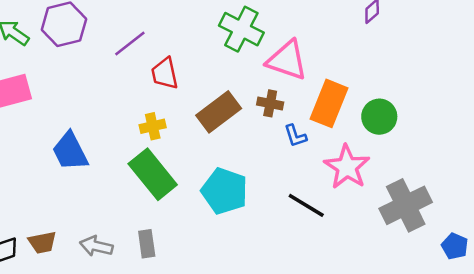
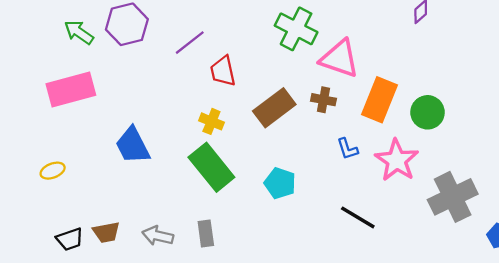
yellow cross: (153, 126) -> (211, 121), turned 35
blue L-shape: (295, 136) -> (347, 149), moved
cyan pentagon: (225, 191) -> (280, 183), size x0.7
black line: (306, 205) -> (358, 217), moved

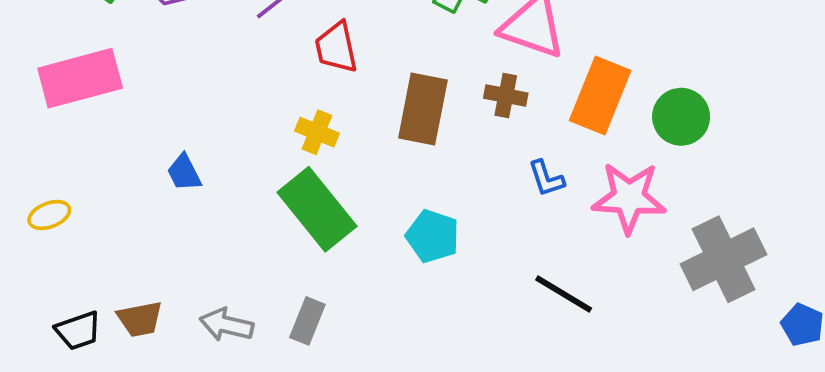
brown rectangle: (274, 108) -> (423, 109), turned -42
blue trapezoid: (133, 145) -> (184, 173), size x0.6
pink star: (397, 160) -> (629, 198), turned -30
gray rectangle: (206, 233) -> (307, 321), turned 30

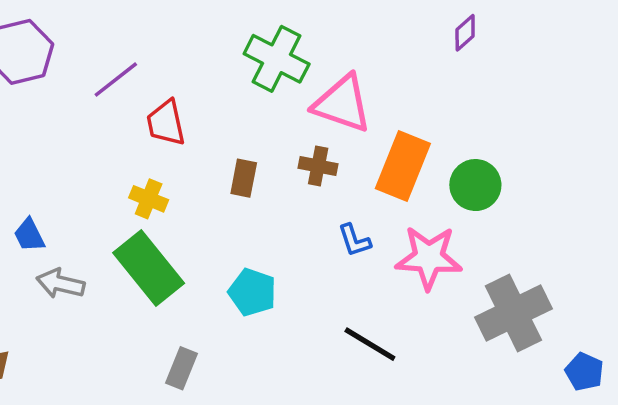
brown rectangle: (423, 109) -> (244, 178), size x0.6
gray rectangle: (307, 321) -> (181, 368), moved
gray arrow: (226, 325) -> (60, 284), moved

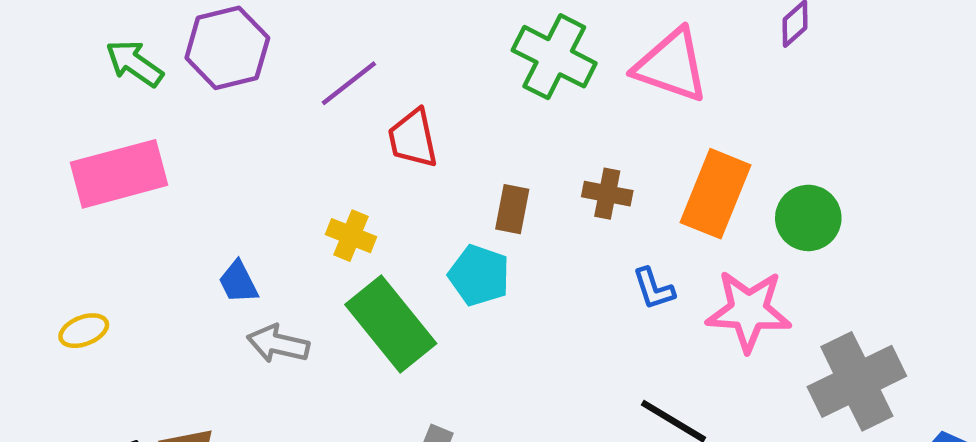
pink triangle: (342, 104) -> (671, 66), moved
yellow cross: (149, 199) -> (351, 236), moved
cyan pentagon: (252, 292) -> (479, 275), moved

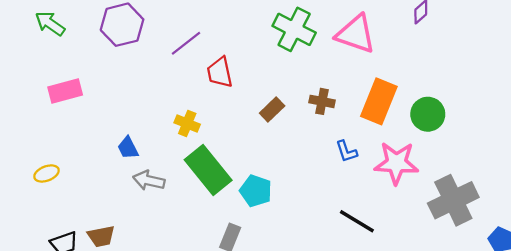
green arrow: (135, 63) -> (50, 24), moved
pink rectangle: (119, 174) -> (65, 91), size x0.7
brown rectangle: (512, 209) -> (272, 110), turned 35
cyan pentagon: (479, 275) -> (256, 191), moved

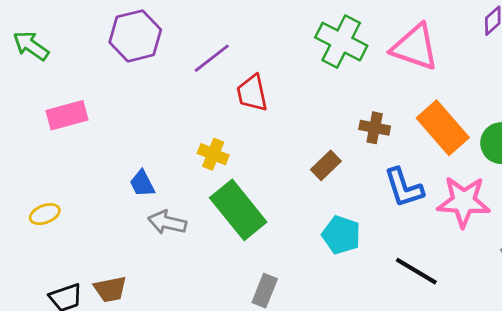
green arrow: (50, 24) -> (31, 46), moved
orange rectangle: (379, 101) -> (443, 128), turned -63
brown rectangle: (272, 110) -> (326, 165), moved
blue L-shape: (346, 151) -> (404, 188), size x1.5
cyan pentagon: (256, 191) -> (341, 235), moved

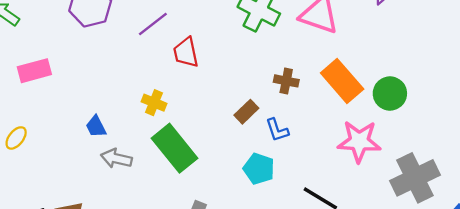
blue L-shape: (404, 188) -> (277, 130), moved, size x0.7
yellow ellipse: (45, 214) -> (16, 138), moved, turned -30

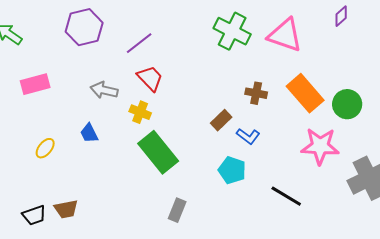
red trapezoid: (186, 52) -> (150, 78), moved, turned 148
blue L-shape: (277, 130) -> (248, 136), turned -35
yellow ellipse: (16, 138) -> (45, 148), moved
gray arrow: (116, 158) -> (104, 90), moved

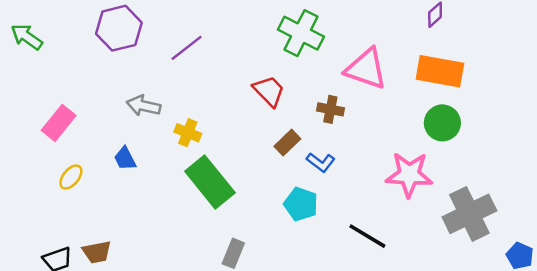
pink triangle: (285, 35) -> (366, 69), moved
red trapezoid: (150, 78) -> (269, 91), moved
pink rectangle: (35, 84) -> (59, 123), moved, turned -36
orange rectangle: (305, 93) -> (440, 71), moved, turned -39

